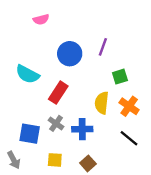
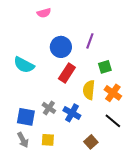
pink semicircle: (41, 19) -> (44, 13), moved
red rectangle: (58, 93) -> (67, 73), moved
blue cross: (82, 129) -> (72, 113), turned 30
gray arrow: (14, 160) -> (23, 140), moved
brown square: (88, 163) -> (91, 142), moved

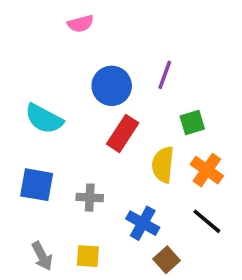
gray cross: (49, 108) -> (90, 198), turned -32
blue cross: (72, 113) -> (143, 223), moved
blue square: (26, 117) -> (37, 185), moved

